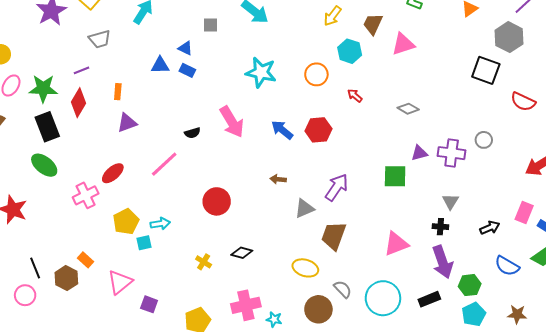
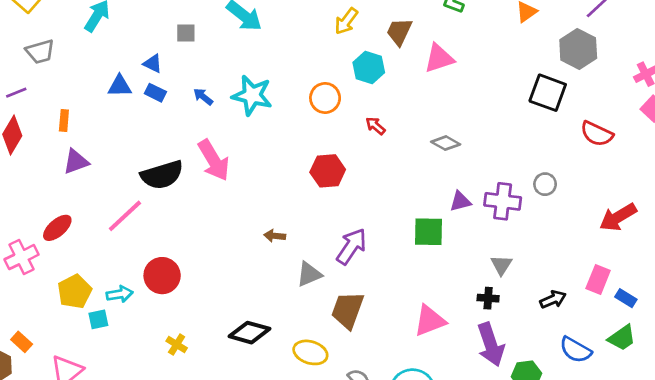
blue arrow: (282, 130) -> (203, 97), moved, size x0.7
black semicircle: (192, 133) -> (162, 175), size x2.0
red circle: (217, 201) -> (162, 276), moved
black diamond: (242, 253) -> (249, 333), moved, size x1.4

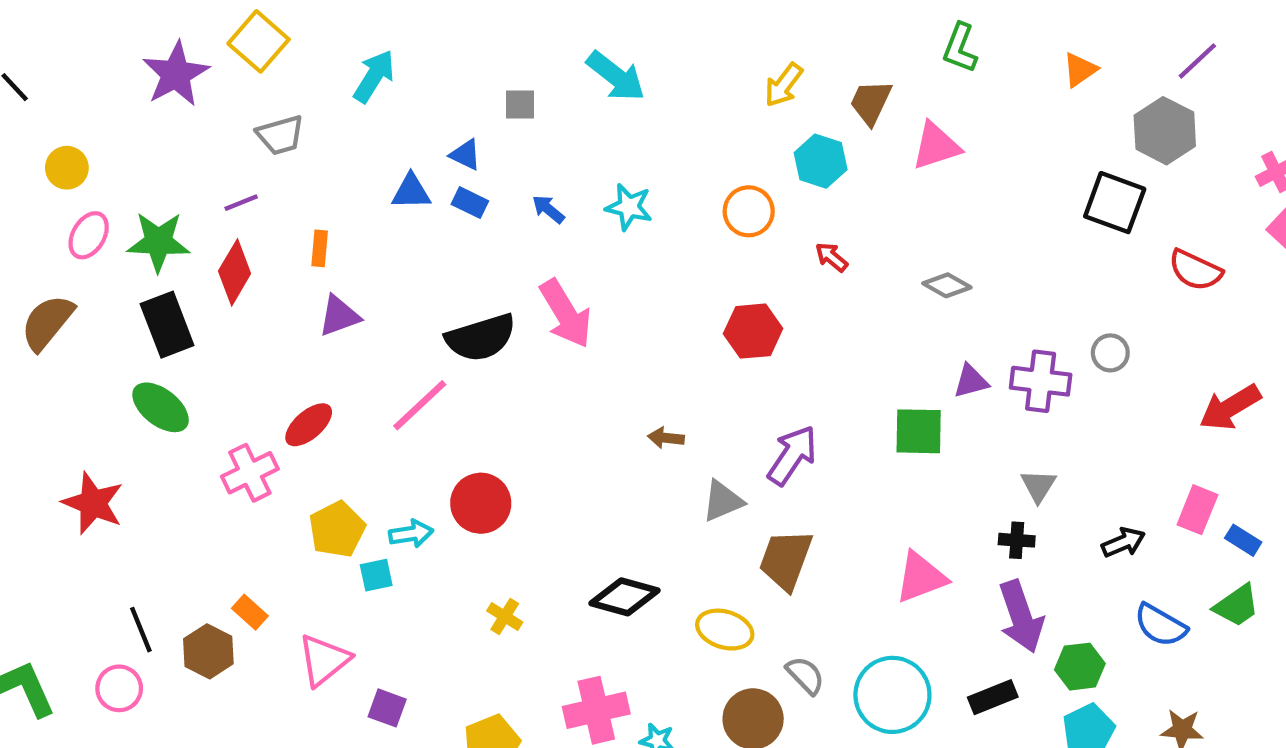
cyan star: (252, 95) -> (629, 207), size x0.7

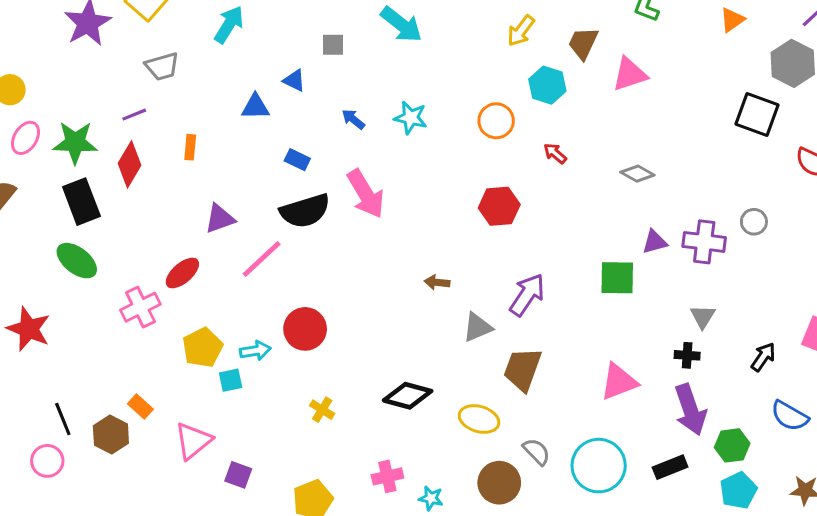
blue rectangle: (470, 203) -> (297, 160), moved
purple triangle: (339, 316) -> (220, 219), moved
black arrow: (1123, 542) -> (763, 357), turned -32
pink cross: (596, 710) -> (387, 476), size x0.7

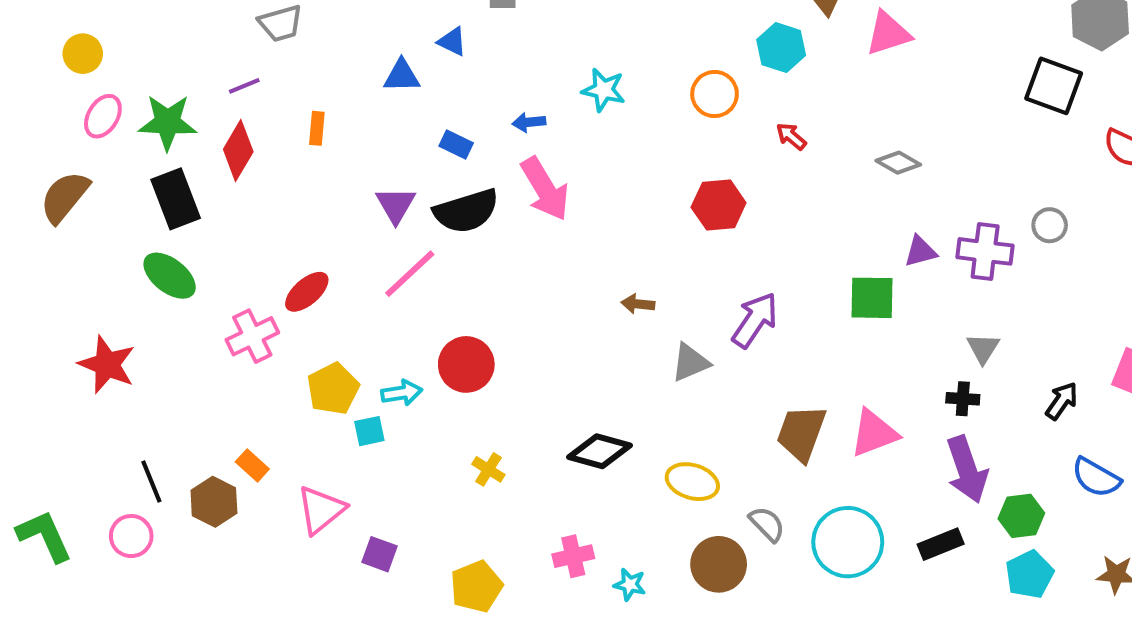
blue arrow: (353, 119) -> (529, 122), moved, turned -45
purple triangle: (220, 219) -> (396, 205), moved, turned -40
brown trapezoid: (523, 369) -> (801, 433), moved

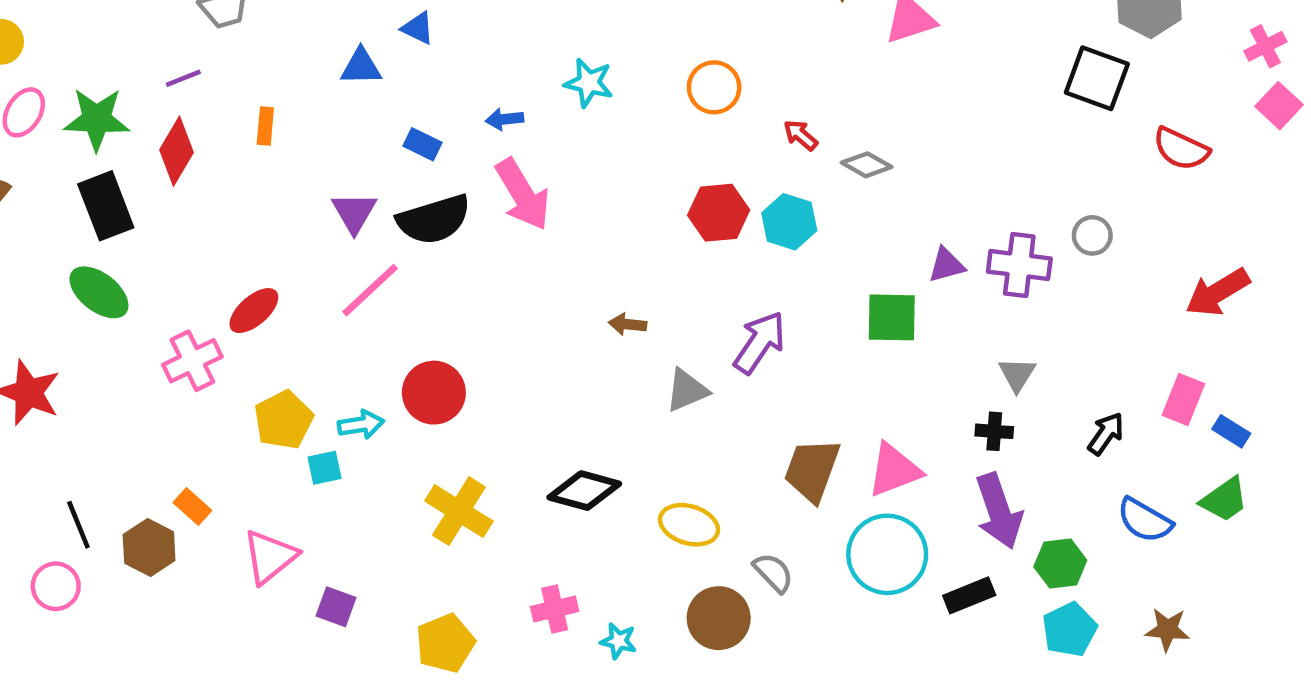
cyan hexagon: (781, 48) -> (789, 222), moved
gray diamond: (898, 163) -> (867, 165), moved
yellow cross: (488, 469) -> (459, 511), size x1.8
cyan circle: (848, 542) -> (887, 554), moved

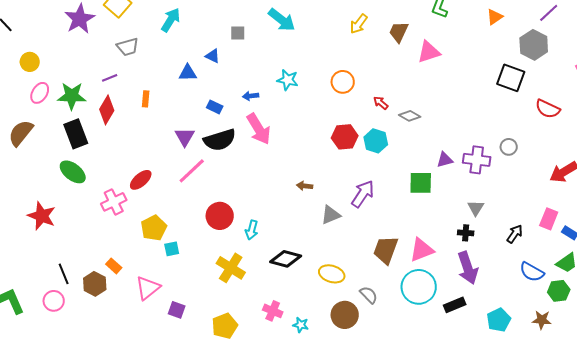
cyan arrow: (361, 424) -> (252, 230), moved, turned 114
green hexagon: (1060, 563) -> (559, 291), moved
pink cross: (555, 609) -> (273, 311), turned 36

